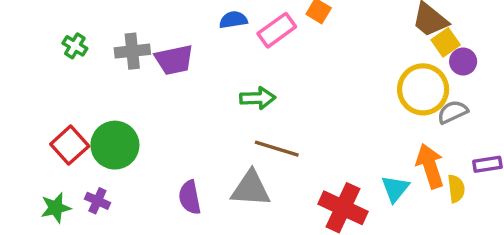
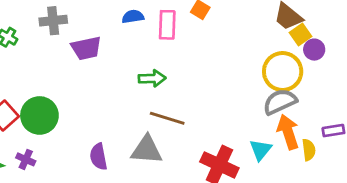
pink rectangle: (277, 30) -> (167, 25), turned -52
gray cross: (132, 51) -> (53, 21), moved
gray semicircle: (453, 112) -> (280, 102), moved, size x1.4

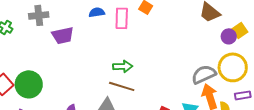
yellow square: (300, 34) -> (240, 30), moved
yellow circle: (283, 72) -> (233, 67), moved
green arrow: (152, 78) -> (123, 66), moved

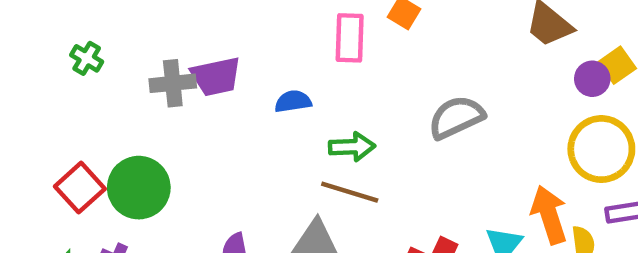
blue semicircle: (97, 12) -> (293, 101), moved
gray cross: (39, 15) -> (173, 83), moved
gray semicircle: (204, 74) -> (456, 117), moved

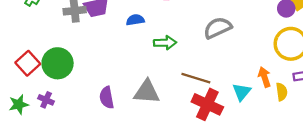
brown line: (350, 192) -> (196, 78), moved
orange arrow: (549, 215) -> (264, 77), size x0.7

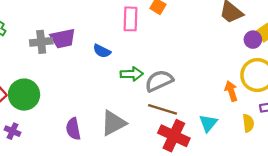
blue semicircle: (135, 20) -> (102, 51), turned -144
gray semicircle: (218, 28) -> (159, 81), moved
orange arrow: (264, 77) -> (231, 91), moved
gray triangle: (147, 92) -> (113, 123), turned -32

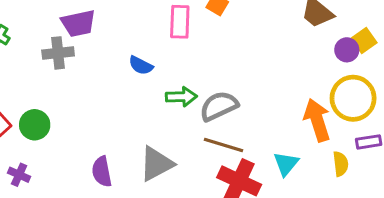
purple trapezoid: (63, 38) -> (78, 23), moved
orange arrow: (231, 91) -> (317, 120), size x1.5
green circle: (24, 95) -> (35, 125), size x0.7

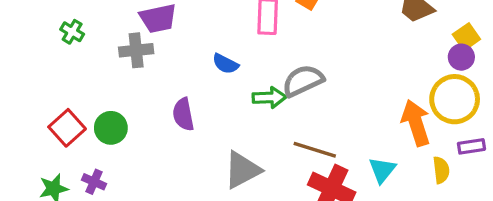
purple circle: (347, 50) -> (461, 57), moved
gray semicircle: (219, 106) -> (303, 81), moved
purple semicircle: (102, 172) -> (183, 114), moved

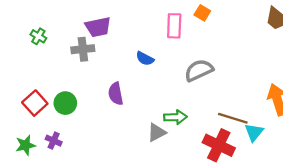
green arrow: (269, 98) -> (175, 117), moved
brown line: (315, 150) -> (233, 118), moved
gray triangle: (242, 170) -> (157, 132), size x0.7

